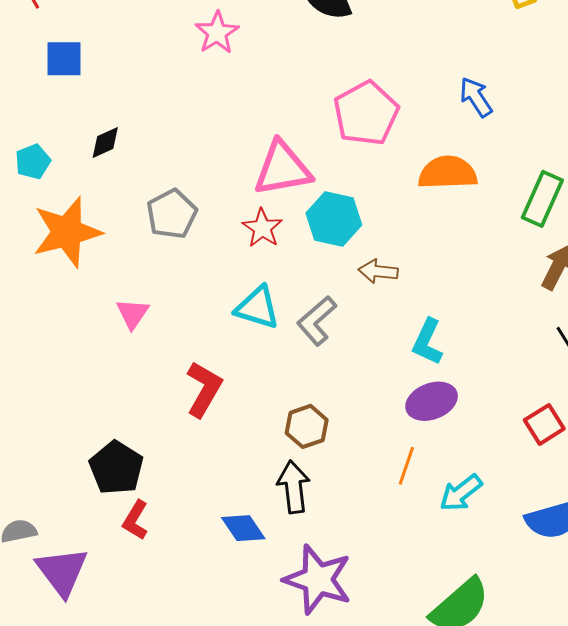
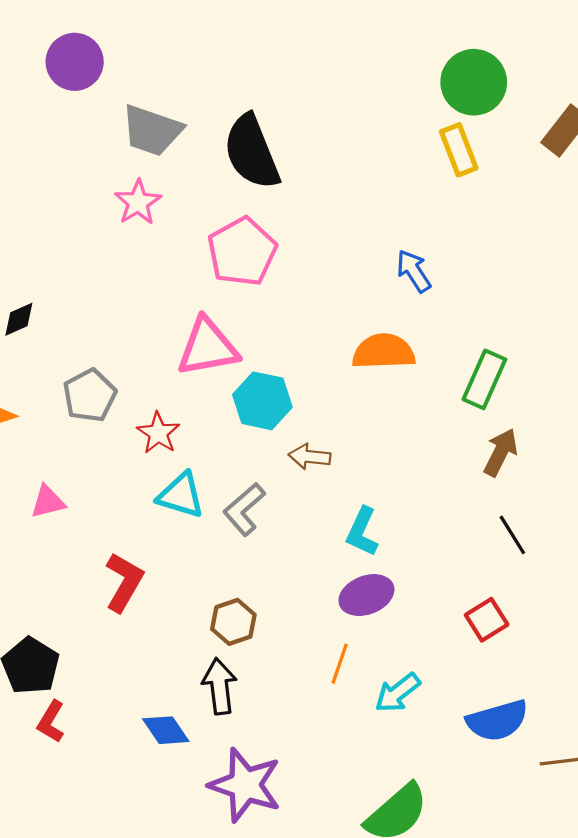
pink pentagon: (366, 113) -> (242, 252), moved
red star: (262, 228) -> (158, 433), moved
pink triangle: (132, 314) -> (48, 502), turned 42

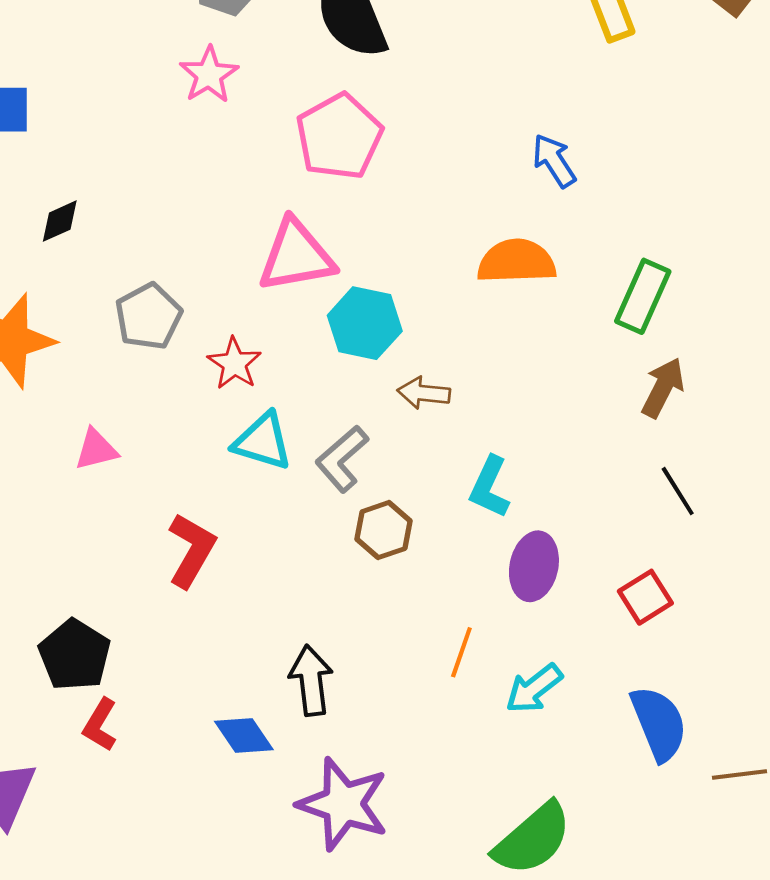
purple ellipse: (366, 595) -> (534, 566), moved, turned -57
brown hexagon: (233, 622) -> (384, 530), moved
blue semicircle: (497, 721) -> (659, 723), turned -96

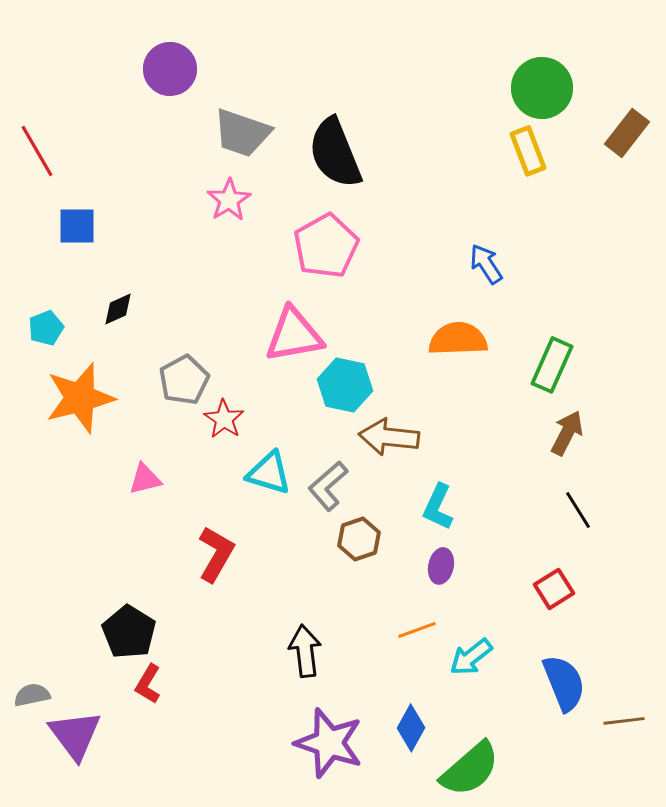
red star: (234, 363) -> (224, 419), moved
brown arrow: (424, 393) -> (389, 437), size x1.5
purple ellipse: (534, 566) -> (441, 566), moved, size x0.7
orange line: (461, 652) -> (417, 630), turned 51
blue diamond: (244, 736) -> (411, 728), moved, turned 63

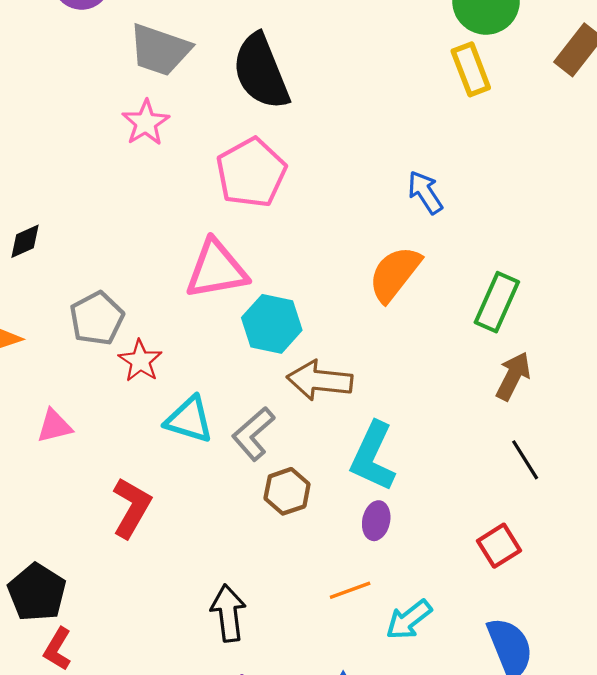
orange semicircle: (458, 339) -> (395, 274), turned -50
cyan L-shape: (438, 507) -> (373, 457), size x1.4

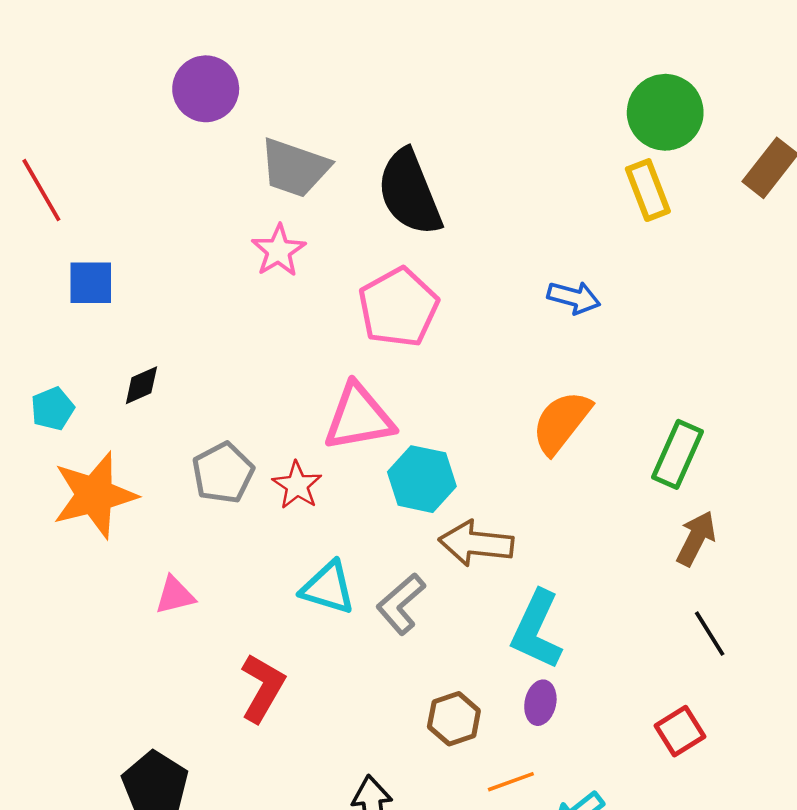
blue arrow: (425, 192) -> (574, 298), moved, turned 138
red star: (140, 361) -> (297, 485), moved
brown hexagon: (287, 491) -> (454, 719), moved

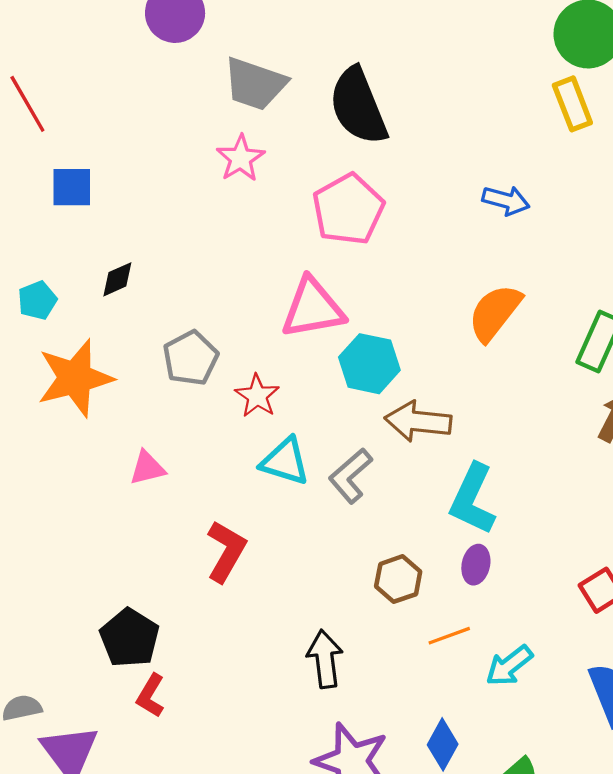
red star: (297, 485) -> (257, 396), moved

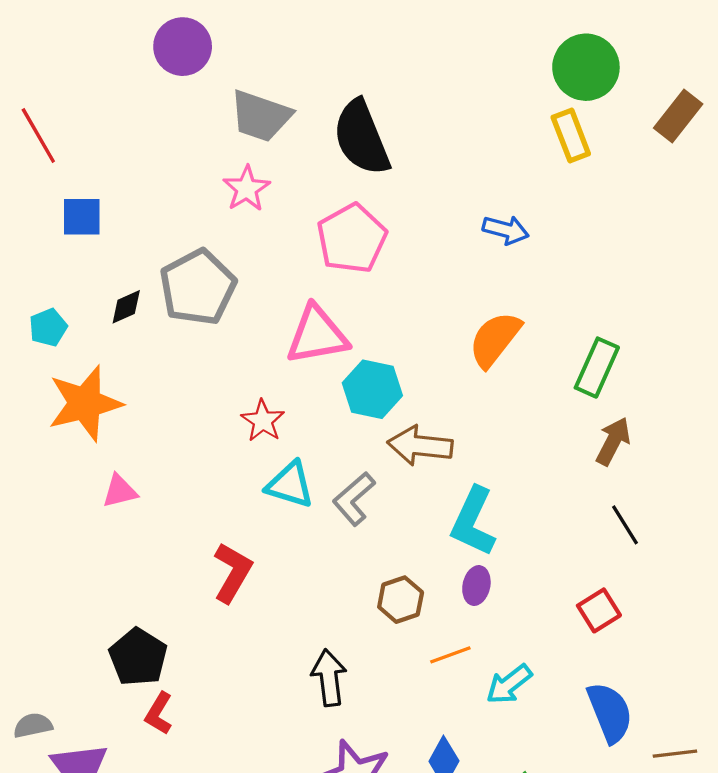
gray pentagon: (191, 358) -> (198, 287), moved, size x1.4
pink triangle: (147, 468) -> (120, 491), moved

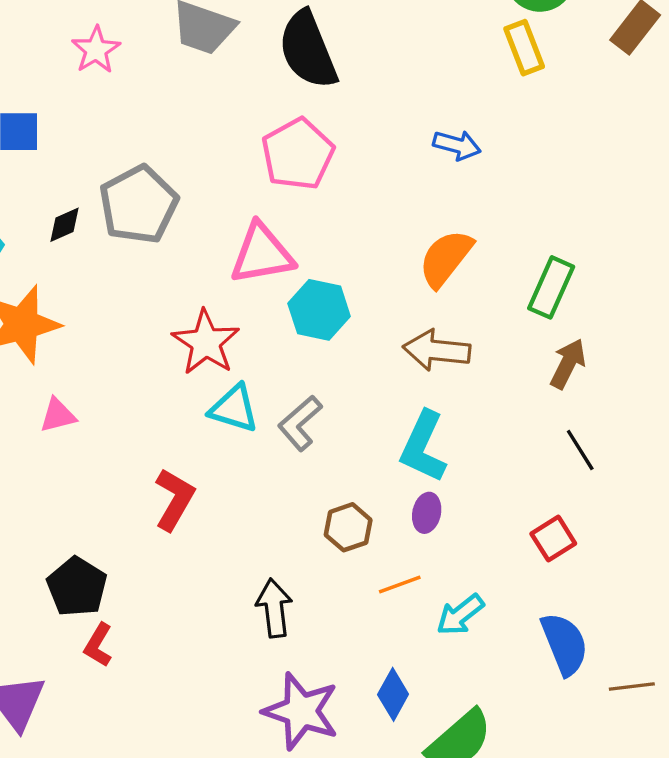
pink star: (247, 189) -> (96, 50), moved
red star: (263, 421) -> (206, 342), size x1.5
brown arrow: (420, 446) -> (437, 350), moved

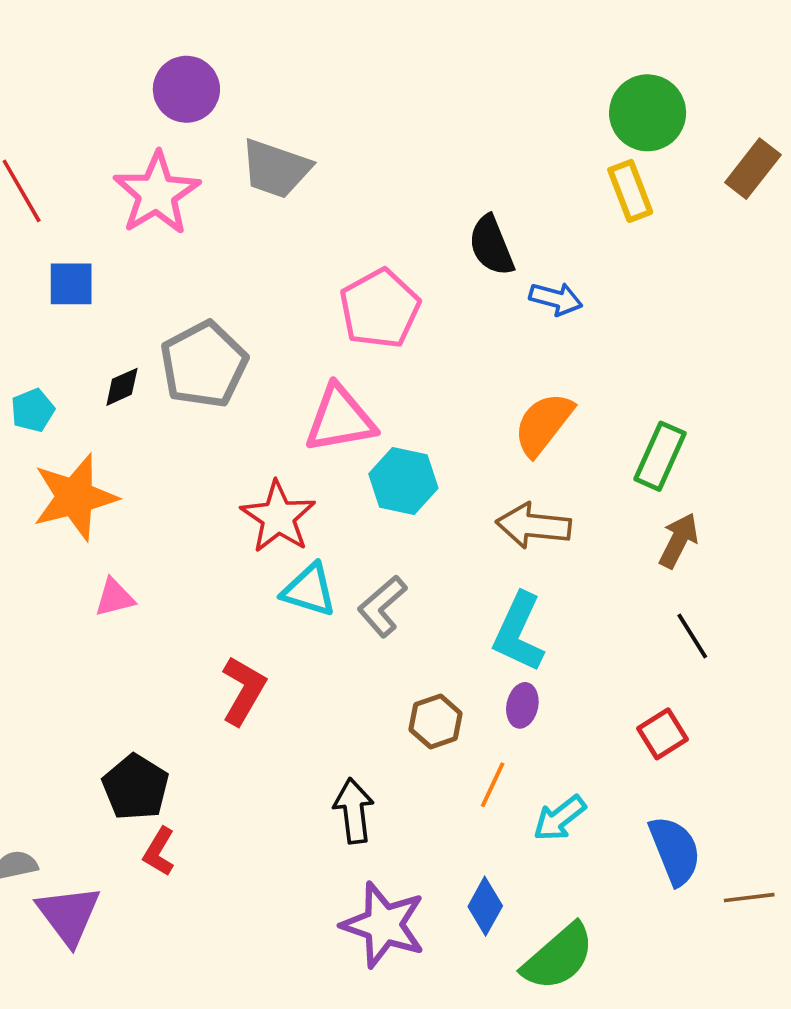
pink star: (96, 50) -> (157, 193), size x1.6
black semicircle: (308, 50) -> (491, 245), moved, size x0.7
orange line: (400, 585) -> (493, 785), turned -45

